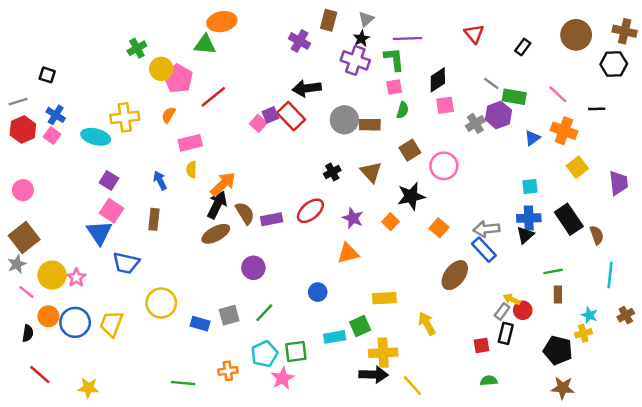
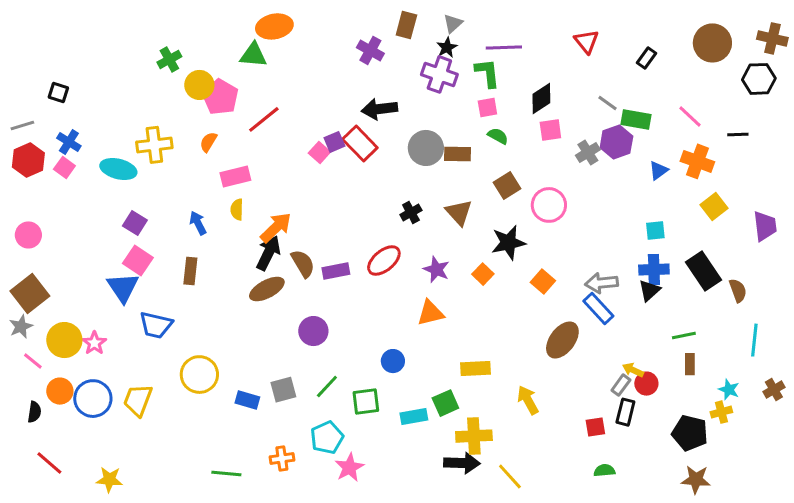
green semicircle: (403, 110) -> (498, 136), turned -77
green square: (296, 351) -> (366, 402), moved

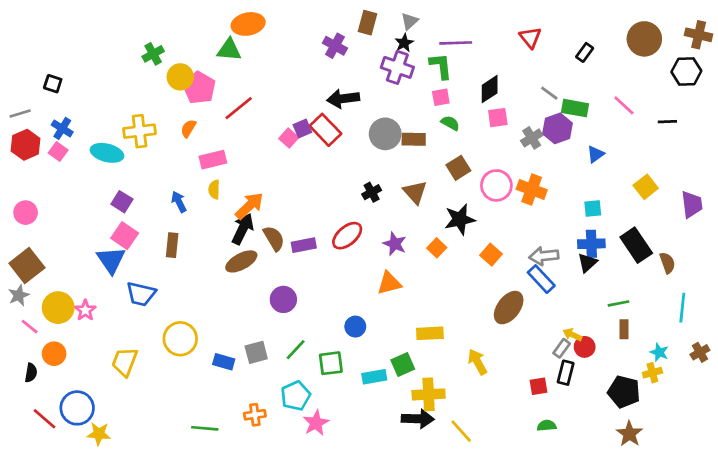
orange cross: (697, 161) -> (532, 190), moved
blue circle: (93, 399) -> (77, 408), moved
brown star: (696, 480) -> (629, 434), turned 30

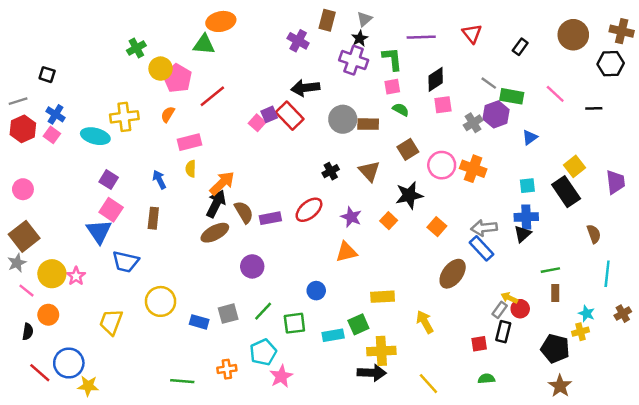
purple line: (456, 43) -> (421, 37), moved
black rectangle: (636, 245) -> (566, 192), moved
yellow line: (461, 431) -> (428, 384), moved

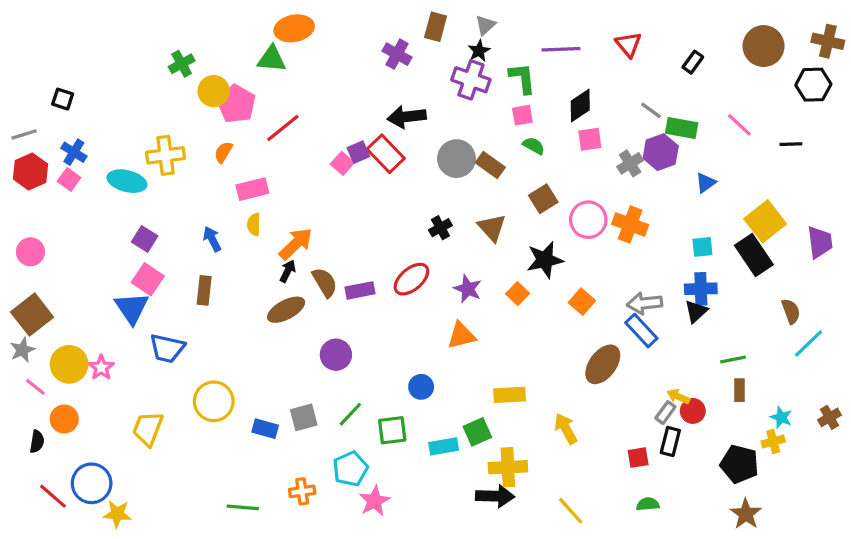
brown rectangle: (368, 124) -> (490, 165), turned 35
yellow square: (574, 166) -> (765, 221), size x1.4
black arrow: (216, 204) -> (288, 271), size x0.6
cyan line: (607, 274) -> (809, 343), moved, turned 40

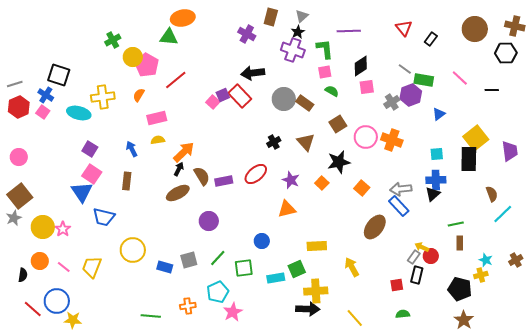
red triangle: (628, 44) -> (404, 28), moved
black square: (63, 99) -> (59, 75), moved, size x1.6
yellow semicircle: (254, 224) -> (158, 140), turned 80
black rectangle: (754, 255) -> (469, 159), turned 35
pink line: (35, 387) -> (64, 267), moved

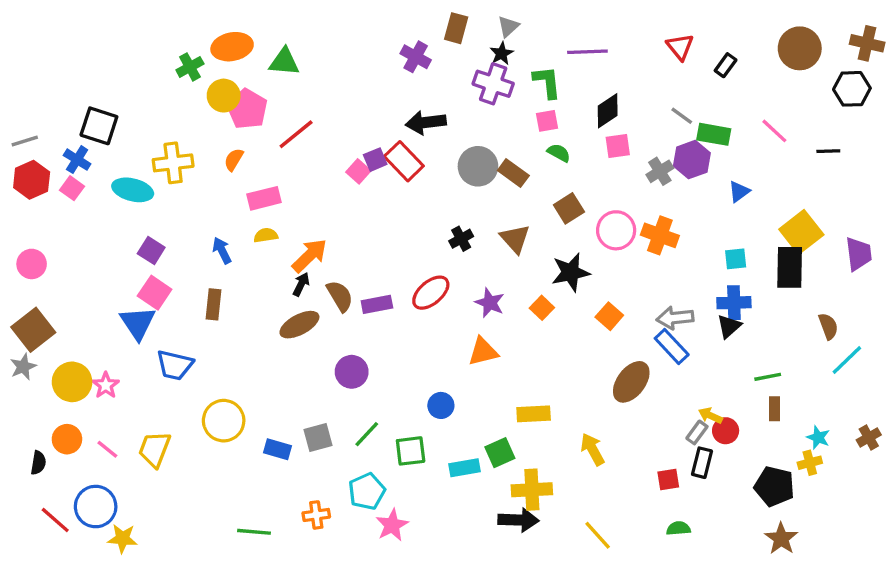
orange ellipse: (183, 18) -> (232, 47), moved

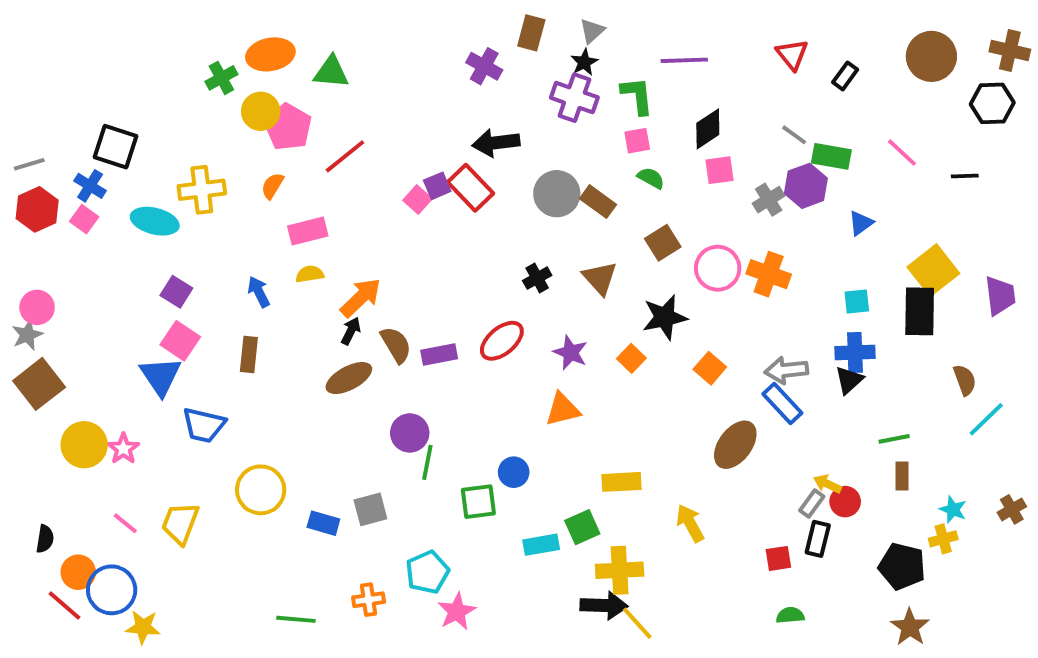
gray star: (23, 367) -> (27, 335), moved
green line: (367, 434) -> (427, 462), moved, turned -32
orange circle: (67, 439) -> (78, 572), moved
green square: (411, 451) -> (478, 502), moved
yellow line: (598, 535) -> (637, 623), moved

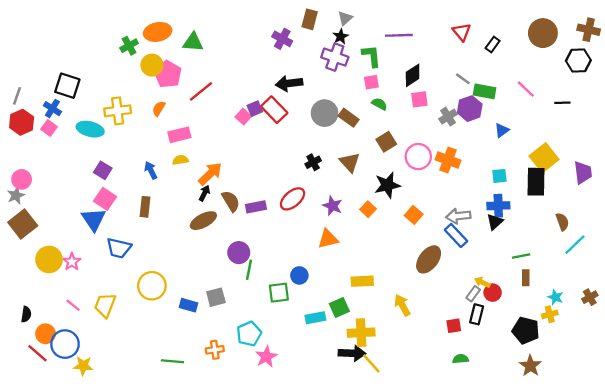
gray line: (29, 164) -> (17, 96), turned -54

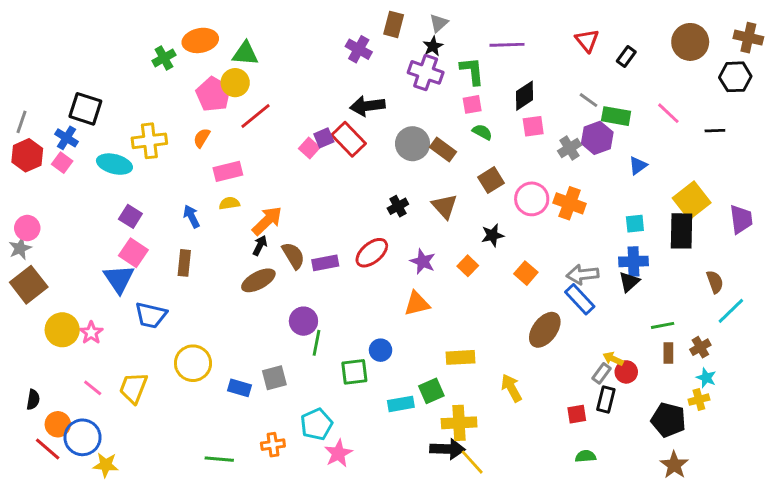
yellow circle: (152, 65) -> (235, 83), moved
black star: (387, 185) -> (492, 235), size x0.7
brown cross: (590, 297) -> (700, 347), moved

